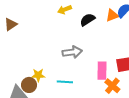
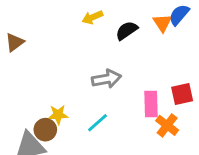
orange triangle: (112, 15) -> (162, 23), turned -40
cyan line: (65, 82) -> (97, 123), turned -42

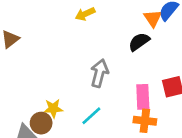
black semicircle: (127, 30) -> (139, 42), moved
gray arrow: (106, 79) -> (99, 73), turned -64
orange cross: (167, 125) -> (145, 121), moved, turned -30

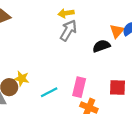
gray arrow: (99, 73) -> (68, 30), moved
pink rectangle: (143, 97) -> (79, 87), moved

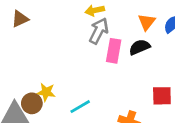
orange triangle: (117, 31) -> (147, 22), moved
pink rectangle: (79, 87) -> (114, 51), moved

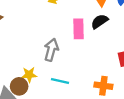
gray arrow: (99, 31) -> (51, 50), moved
cyan line: (80, 107) -> (60, 81), turned 54

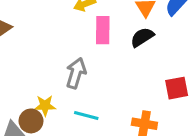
pink rectangle: (79, 29) -> (103, 30), moved

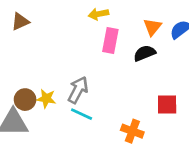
gray arrow: (76, 73) -> (78, 90), moved
brown circle: (31, 121) -> (25, 100), moved

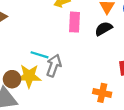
yellow star: (46, 99) -> (29, 76), size x1.5
cyan line: (82, 114) -> (39, 55), moved

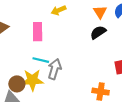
pink rectangle: (75, 22) -> (38, 32), moved

